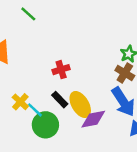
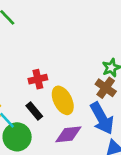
yellow ellipse: (80, 104) -> (63, 100), moved

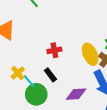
yellow ellipse: (63, 100) -> (90, 54), moved

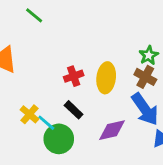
yellow ellipse: (90, 54) -> (106, 78), moved, turned 40

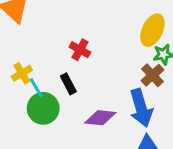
red cross: (74, 76) -> (80, 50), turned 30
yellow ellipse: (106, 78) -> (152, 30), moved

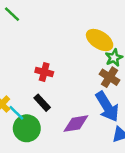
yellow ellipse: (152, 30) -> (100, 40), turned -68

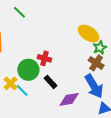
black rectangle: (42, 103) -> (51, 82), moved
green circle: (27, 128) -> (28, 70), moved

